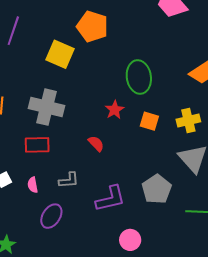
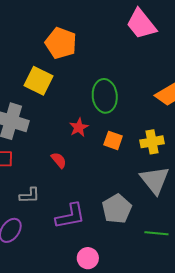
yellow square: (60, 54) -> (39, 81), moved

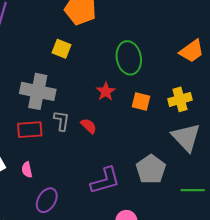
yellow square: (39, 81) -> (62, 49), size x0.7
gray L-shape: (30, 195) -> (62, 121), moved, turned -75

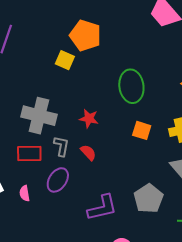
yellow square: (62, 49) -> (65, 60), moved
red star: (106, 92) -> (89, 119), moved, turned -30
purple ellipse: (47, 200) -> (58, 180), moved

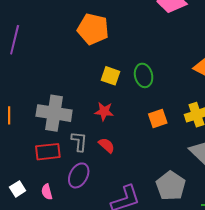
yellow square: (65, 60) -> (110, 76), moved
green ellipse: (131, 86) -> (144, 75), size x0.7
orange square: (142, 130) -> (158, 119), turned -30

